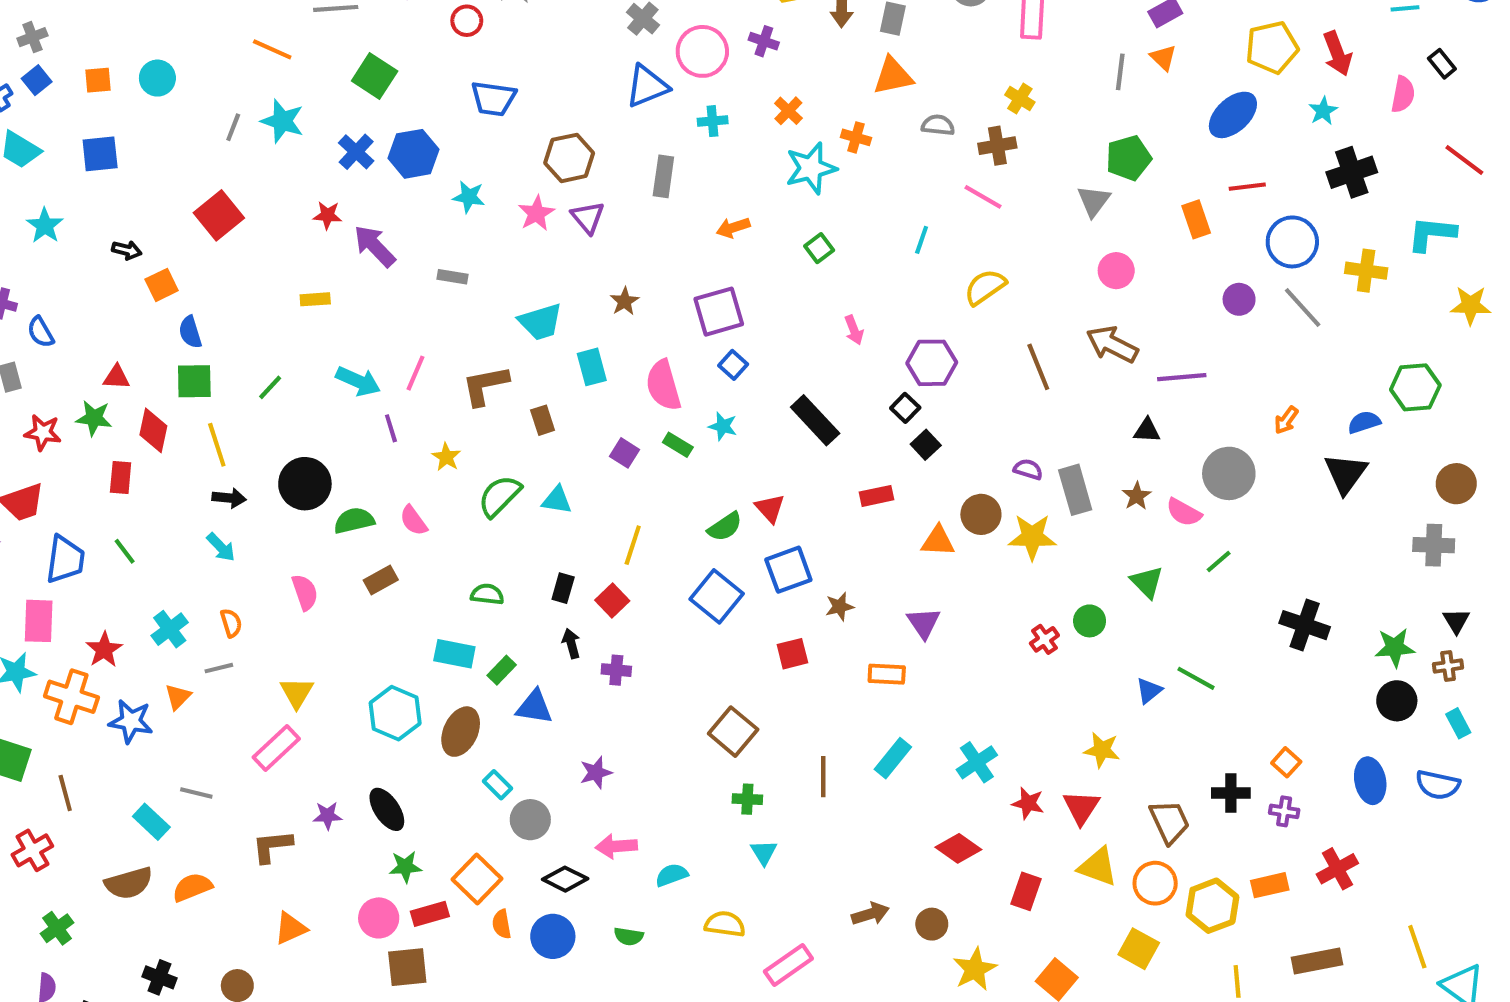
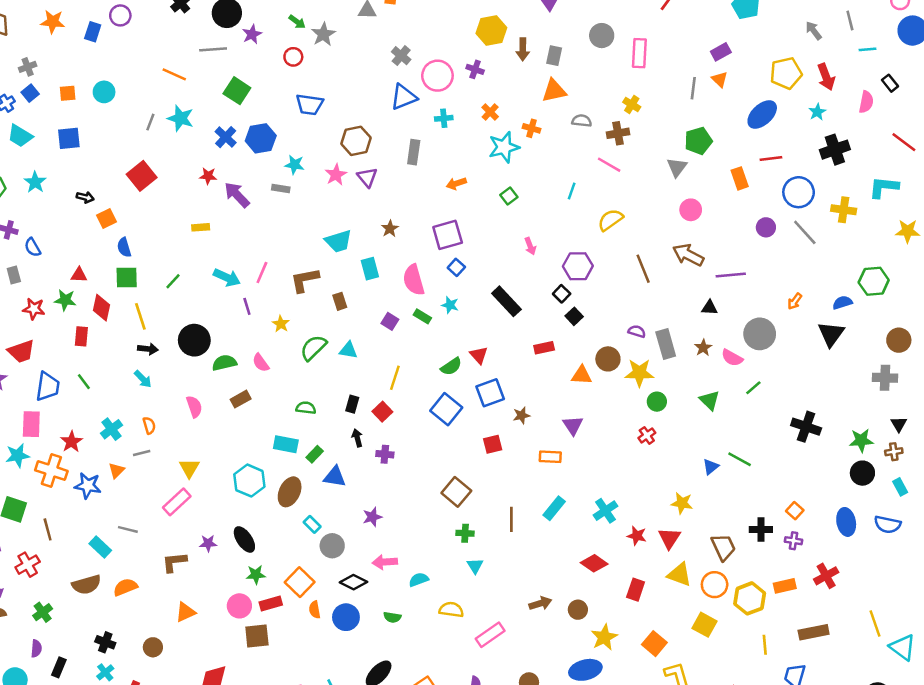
gray rectangle: (452, 277) -> (281, 188), moved
green circle: (1090, 621) -> (657, 402), moved

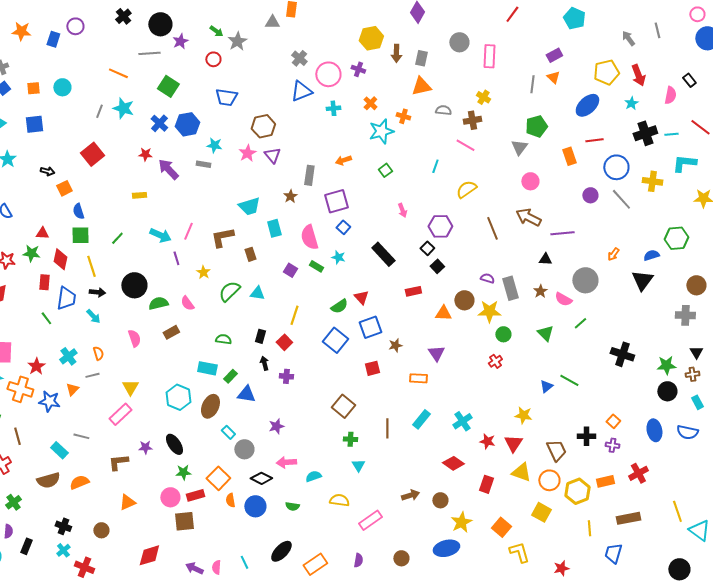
cyan line: (867, 49) -> (671, 134), moved
gray rectangle: (414, 152) -> (309, 175), moved
blue trapezoid: (48, 387) -> (66, 298), moved

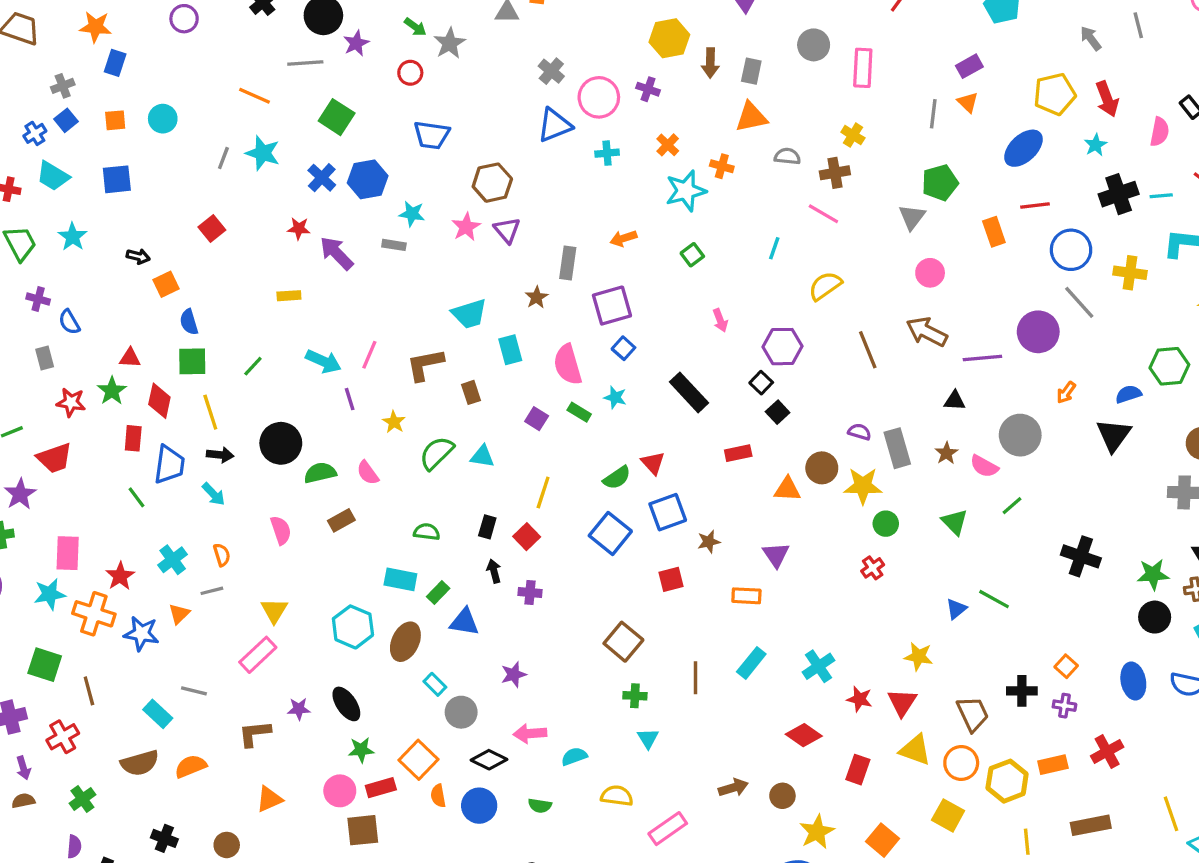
blue rectangle: (53, 39) -> (115, 63), moved
red square: (92, 154) -> (212, 229), size x0.7
purple circle: (590, 195) -> (1038, 332), moved, size x1.6
green star: (31, 253) -> (112, 391), turned 30

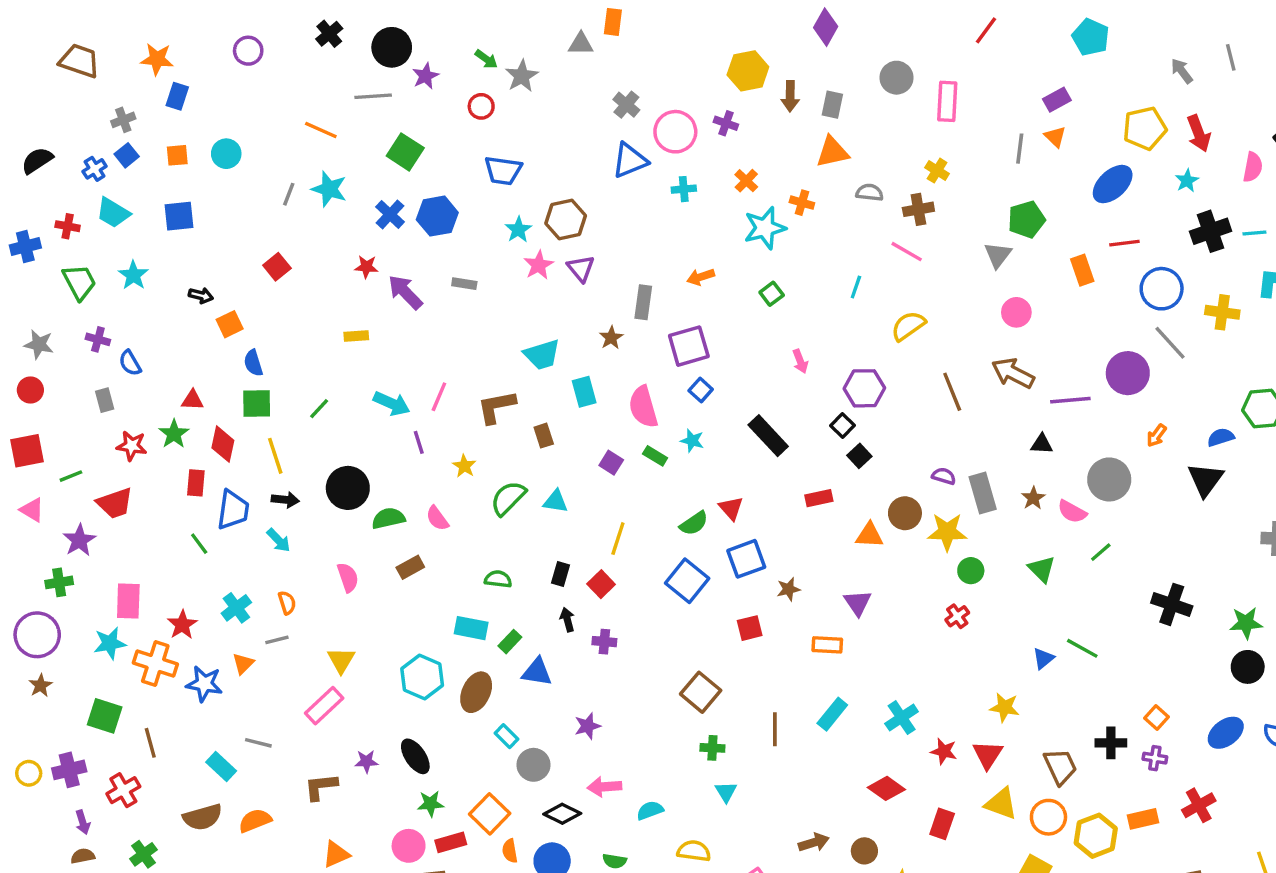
cyan star: (412, 214) -> (518, 230), moved, turned 30
blue ellipse: (1133, 681) -> (1226, 733), turned 64

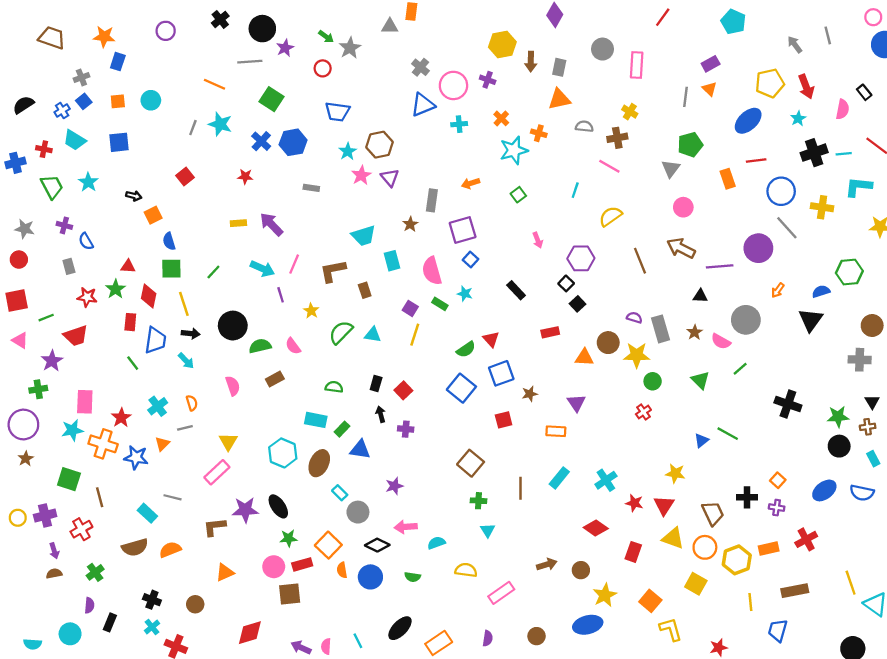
purple arrow: (405, 292) -> (271, 224), moved
black rectangle: (768, 436) -> (516, 290), size x0.7
yellow line: (618, 539) -> (415, 335), moved
purple star: (366, 761) -> (245, 510), size x1.6

